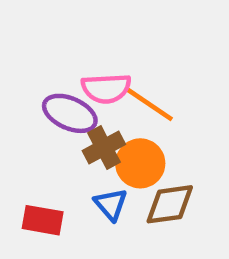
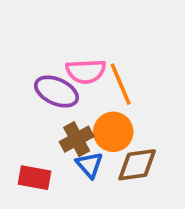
orange line: (149, 104) -> (121, 84), turned 33
brown cross: (104, 147) -> (77, 139), moved

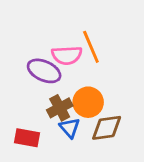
orange line: (121, 84) -> (91, 47), moved

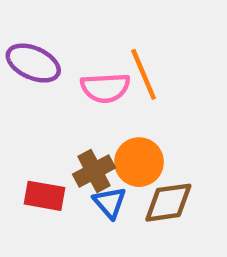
purple ellipse: (44, 71) -> (33, 63), moved
red rectangle: (27, 138) -> (44, 196), moved

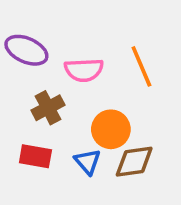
orange line: (144, 74) -> (141, 66), moved
brown cross: (94, 171) -> (48, 108), moved

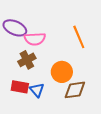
pink semicircle: (84, 70) -> (35, 39), moved
blue triangle: (88, 162) -> (37, 90), moved

